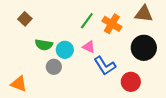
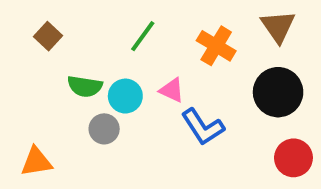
brown triangle: (144, 14) -> (278, 26), turned 48
green line: (87, 21) -> (143, 36), moved
red circle: (131, 82) -> (293, 158), moved
orange triangle: (19, 84) -> (36, 162), turned -30

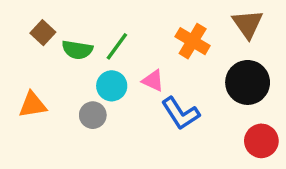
green line: (143, 36) -> (117, 46), moved
green semicircle: (85, 86) -> (77, 50), moved
orange triangle: (36, 162) -> (33, 105), moved

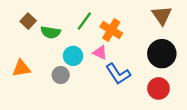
orange cross: (193, 41) -> (111, 30), moved
green line: (117, 46) -> (84, 21), moved
red circle: (261, 141) -> (158, 88), moved

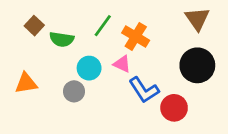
red circle: (158, 88) -> (174, 108), moved

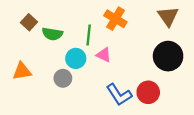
green line: (103, 26) -> (89, 35), moved, turned -30
orange cross: (136, 37) -> (115, 19), moved
blue L-shape: (144, 90) -> (119, 95), moved

